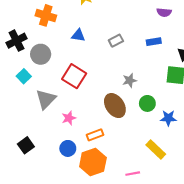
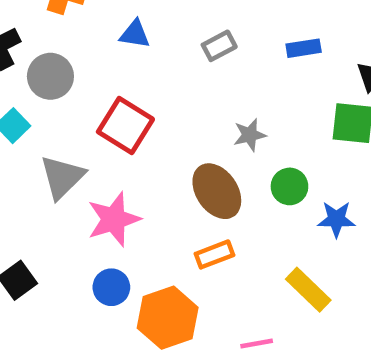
pink star: (69, 118) -> (114, 219), size x1.6
orange rectangle: (95, 135) -> (214, 254), moved

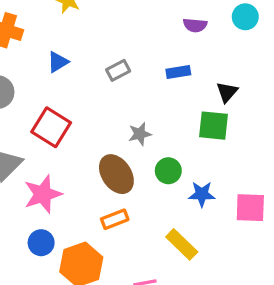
blue triangle: (135, 34) -> (58, 62), turned -40

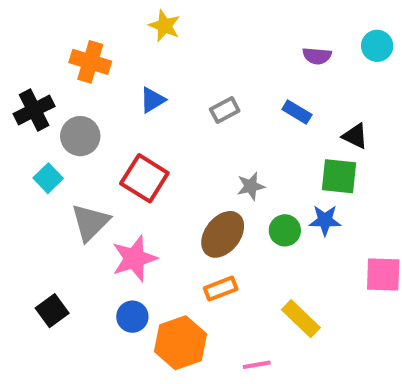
blue rectangle: (178, 72) -> (297, 112), turned 40
black triangle: (227, 92) -> (355, 136), turned -45
brown ellipse: (116, 174) -> (223, 234), turned 72
blue star: (202, 194) -> (325, 220), moved

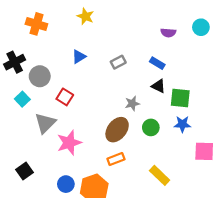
orange cross: (90, 62) -> (36, 24), moved
black triangle: (355, 136) -> (158, 86), moved
red square: (144, 178) -> (65, 97), moved, size x0.7
blue star: (325, 220) -> (182, 124), moved
blue circle: (132, 317) -> (66, 184), moved

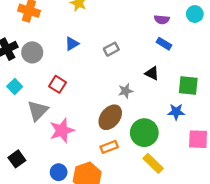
blue rectangle: (157, 63) -> (164, 44), moved
gray circle: (40, 76) -> (32, 52), moved
green square: (180, 98) -> (188, 85), moved
green circle: (151, 127) -> (144, 133), moved, size x1.6

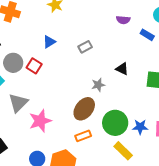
purple semicircle: (162, 20) -> (123, 20), moved
blue rectangle: (164, 44) -> (147, 35), moved
gray circle: (32, 52) -> (13, 63), moved
red square: (57, 84) -> (34, 66), moved
blue star: (176, 112) -> (140, 127), moved

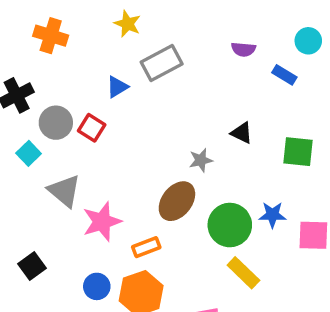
gray rectangle: (85, 47) -> (162, 63), moved, size x1.6
gray triangle: (18, 103) -> (64, 191), turned -35
blue star: (140, 127) -> (272, 215), moved
orange rectangle: (83, 136) -> (146, 247), moved

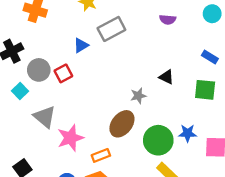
blue rectangle: (284, 75) -> (210, 57), moved
red square: (92, 128) -> (63, 73), turned 30

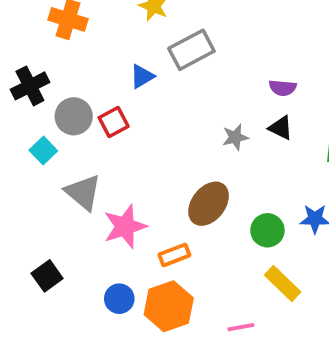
purple semicircle: (168, 20) -> (283, 88), moved
gray star: (138, 96) -> (235, 137), moved
green circle: (158, 140) -> (267, 230), size x0.7

